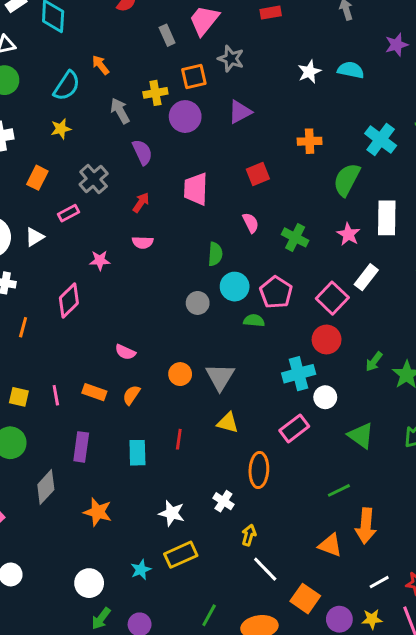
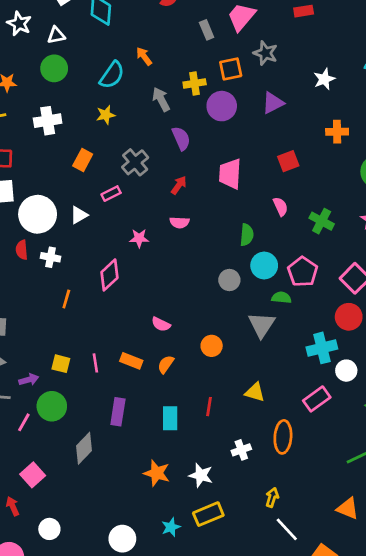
white star: (309, 72) -> (324, 79), moved
gray triangle: (220, 377) -> (262, 325), moved
white cross: (223, 501) -> (241, 450), moved, turned 36
orange star: (98, 512) -> (157, 473), moved

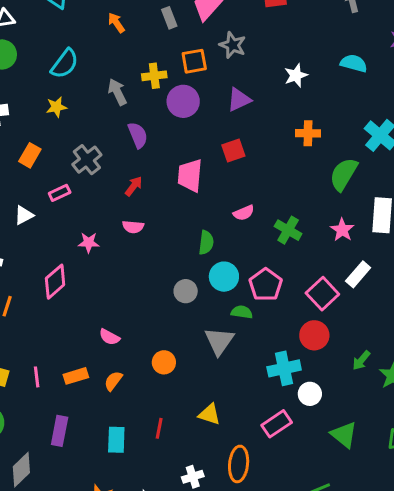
orange arrow: (144, 56) -> (116, 23), moved
red square: (288, 161) -> (233, 151), moved
pink semicircle: (280, 207) -> (244, 213), turned 90
orange rectangle: (131, 361) -> (76, 376), turned -40

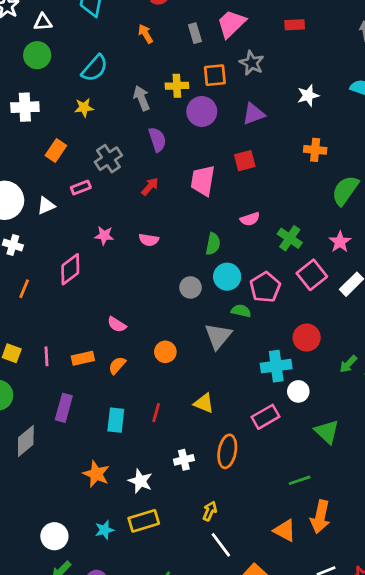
pink semicircle: (133, 227) -> (149, 240), moved
pink square: (322, 294) -> (312, 275), moved

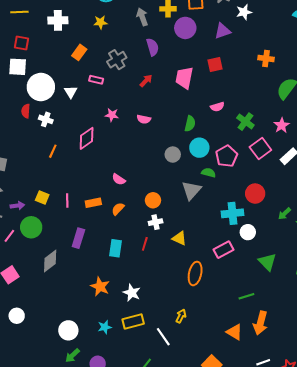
white star: (308, 96) -> (244, 12), moved
pink rectangle: (81, 188) -> (96, 80), turned 32
white triangle: (46, 206) -> (71, 92), turned -40
white cross: (184, 460) -> (156, 222), moved
white line: (221, 545) -> (163, 337), moved

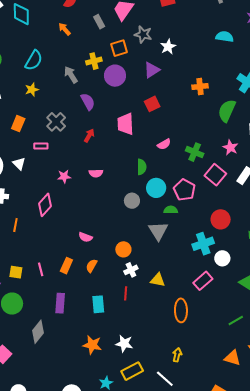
orange rectangle: (93, 203) -> (66, 266), turned -42

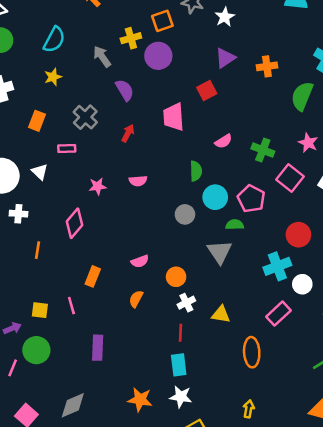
purple triangle: (152, 70) -> (225, 58), moved
pink semicircle: (85, 237) -> (140, 261), moved, turned -40
orange rectangle: (66, 266) -> (93, 276), moved
cyan rectangle: (98, 304) -> (179, 365), moved
gray diamond: (38, 332) -> (73, 405), moved, turned 30

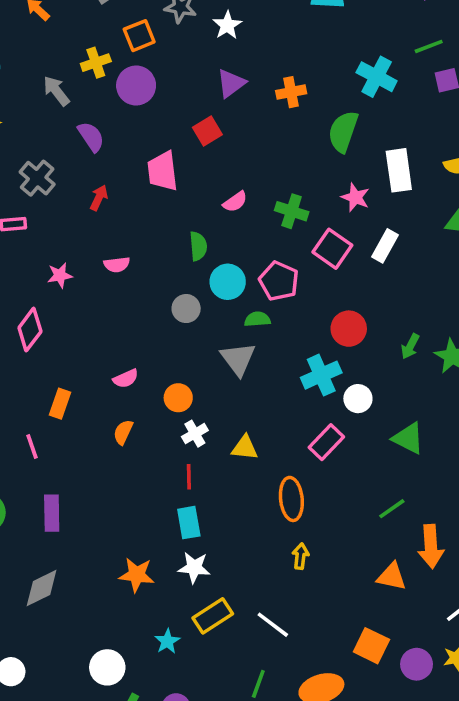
purple rectangle: (98, 348) -> (52, 513), moved
yellow arrow: (249, 409) -> (300, 556), moved

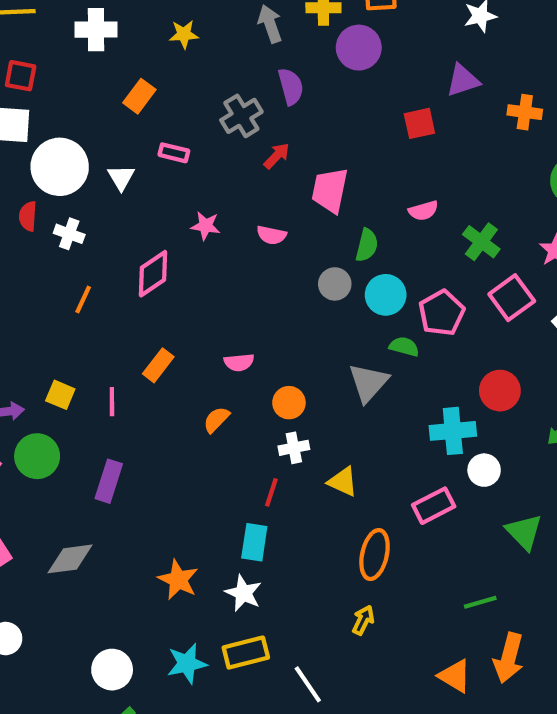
pink trapezoid: (162, 171) -> (330, 190), moved
gray cross: (37, 178) -> (241, 116), moved
gray circle: (186, 309) -> (335, 284), moved
cyan star: (167, 641) -> (187, 663), size x1.4

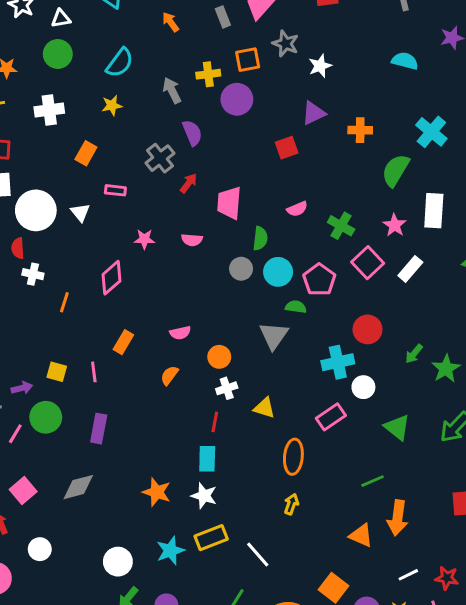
white cross: (69, 234) -> (33, 274), moved

